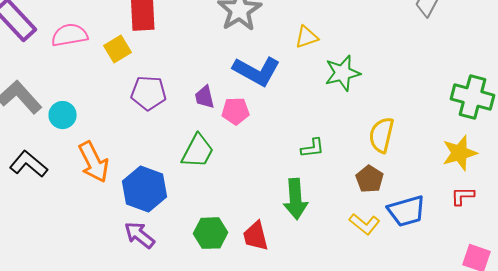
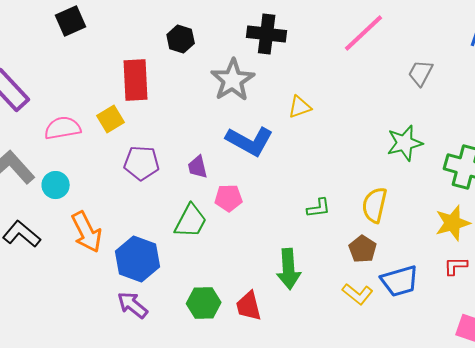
pink semicircle: (70, 35) -> (63, 128), moved
green star: (343, 73) -> (405, 143), moved
pink pentagon: (236, 111) -> (229, 198), moved
green L-shape: (313, 148) -> (319, 208), moved

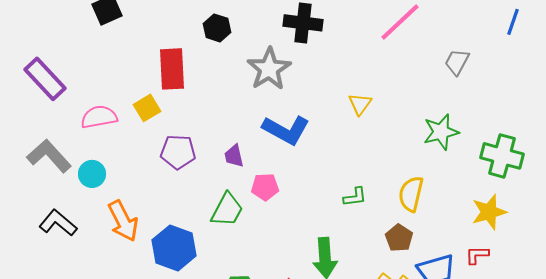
yellow triangle: (300, 107) -> (360, 104), moved, turned -35
red L-shape: (456, 266) -> (477, 255), moved

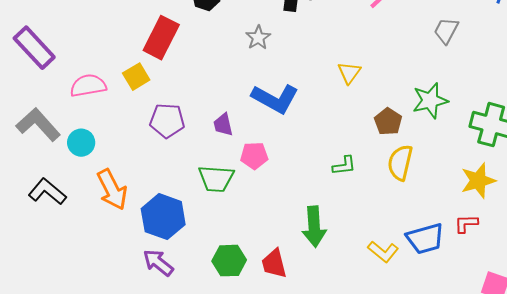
red rectangle: (172, 69) -> (161, 38), turned 30
gray star: (269, 69) -> (258, 38), size x0.6
green trapezoid: (227, 210) -> (216, 179), turned 66
brown pentagon: (399, 238) -> (388, 122), moved

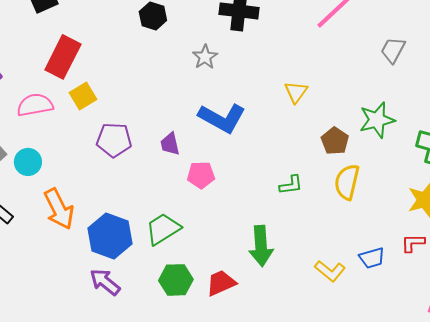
red rectangle: (161, 38) -> (63, 57), moved
green trapezoid: (216, 179) -> (163, 229), moved, turned 144
blue trapezoid: (425, 239) -> (372, 258), size x0.7
red trapezoid: (274, 264) -> (221, 283), turned 80

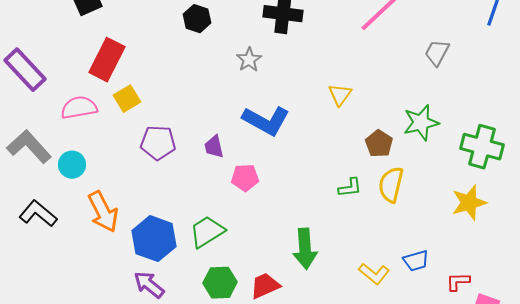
green L-shape: (291, 185) -> (350, 188), moved
red L-shape: (413, 243) -> (458, 282), moved

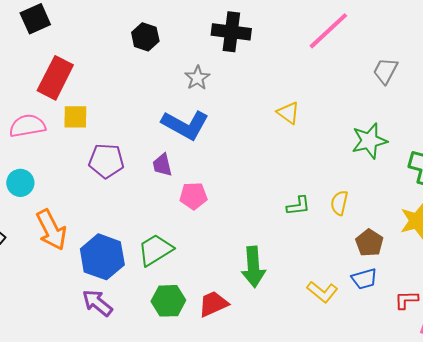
yellow triangle: (340, 95) -> (288, 113), turned -30
yellow square: (127, 99) -> (75, 117), turned 32
blue L-shape: (266, 121) -> (185, 125), moved
brown pentagon: (379, 144) -> (369, 243), moved
yellow semicircle: (391, 185) -> (339, 203), size x0.7

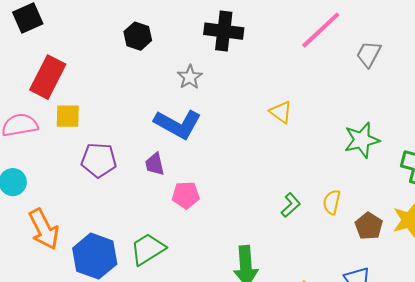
gray trapezoid: (385, 71) -> (369, 54), moved
green L-shape: (298, 206) -> (291, 205), turned -35
brown pentagon: (369, 243) -> (369, 226), moved

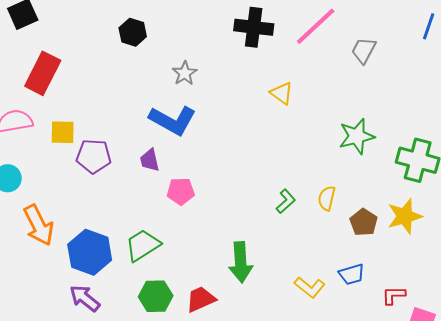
black cross: (224, 31) -> (254, 27), moved
yellow triangle: (281, 112) -> (282, 93), moved
yellow square: (68, 116) -> (63, 132), moved

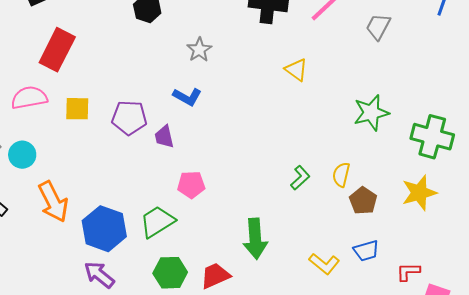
blue L-shape: (173, 120) -> (187, 97), size x0.6
purple pentagon: (94, 156) -> (129, 118), moved
pink pentagon: (181, 191) -> (191, 185), moved
brown pentagon: (364, 222) -> (363, 201), moved

